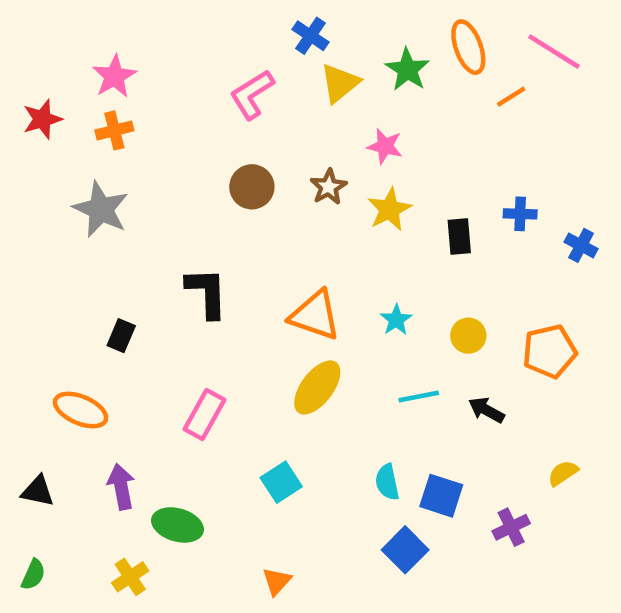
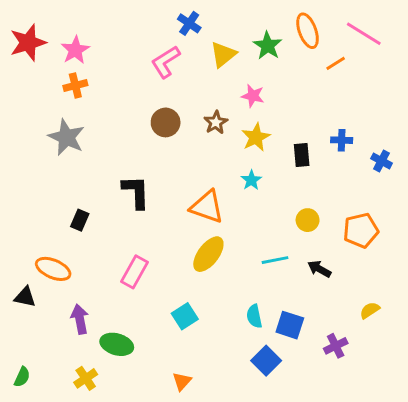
blue cross: (310, 36) -> (189, 23), moved
red star: (42, 119) -> (28, 43), moved, size x1.4
cyan star: (396, 320) -> (251, 180), moved
black triangle: (38, 491) -> (25, 297), moved

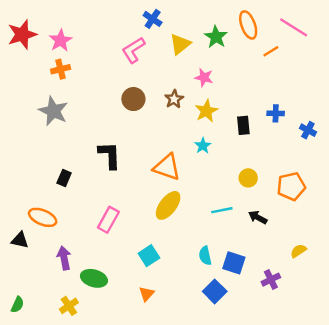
orange triangle: (182, 381) -> (147, 294), moved

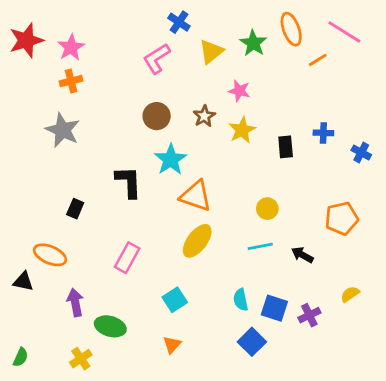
cyan star: (203, 146) -> (171, 160), moved, size x1.6
yellow circle: (248, 178) -> (267, 209), moved
purple cross: (271, 280) -> (309, 315), moved

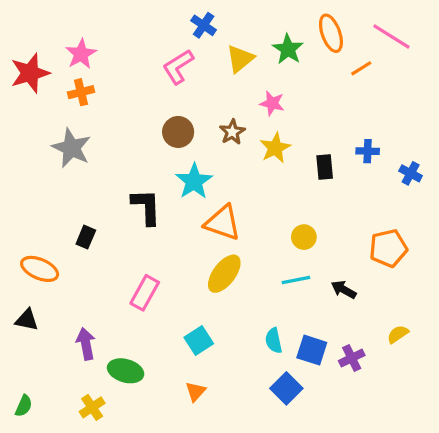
red star: (26, 40) -> (30, 73), moved
orange ellipse: (50, 255) -> (40, 269), moved

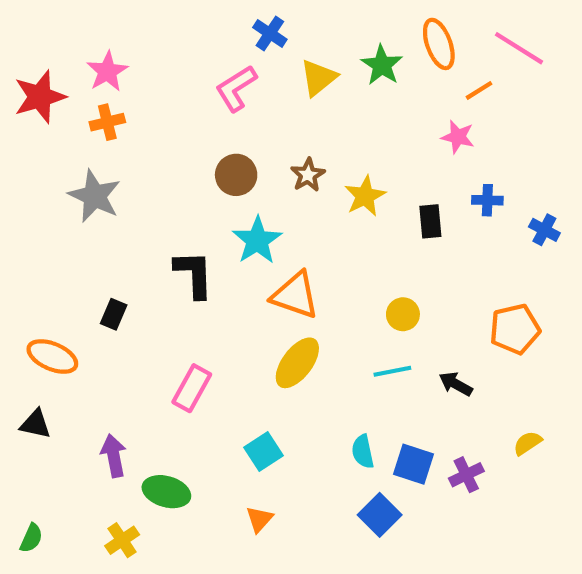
pink star: (272, 103) -> (458, 137), moved

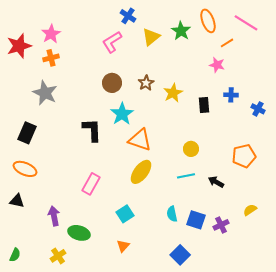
black rectangle: (114, 314) -> (27, 133), moved, size x1.5
blue square: (380, 515) -> (180, 255), moved

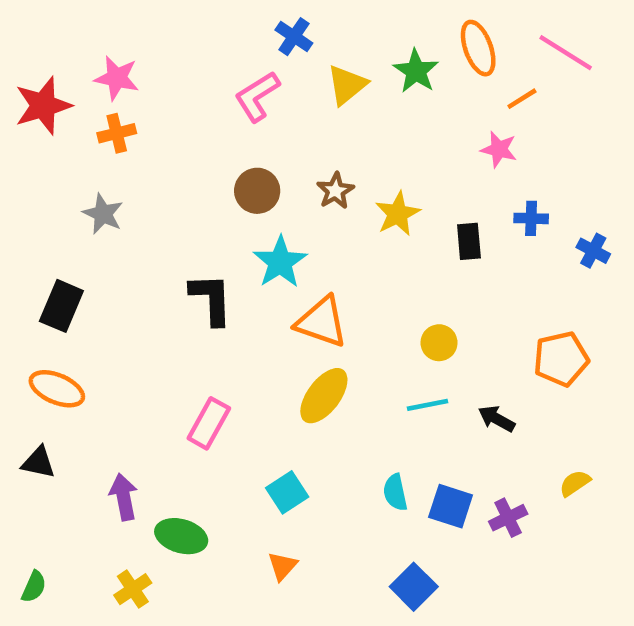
pink star: (51, 34) -> (117, 78), turned -30
gray star: (45, 93) -> (103, 214), size x0.7

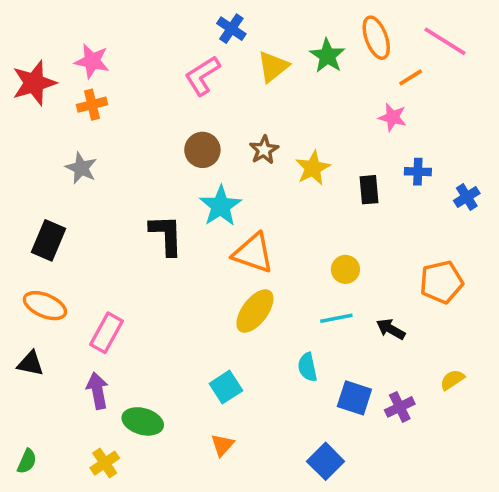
blue cross: (593, 251) -> (467, 197), turned 30
pink rectangle: (209, 423) -> (106, 333), moved
cyan semicircle: (395, 492) -> (307, 367), moved

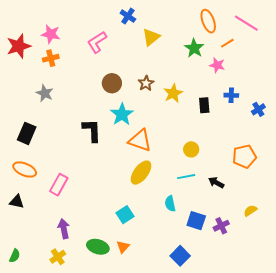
green star: (327, 56) -> (194, 48), moved
pink L-shape: (202, 76) -> (97, 42), moved
purple arrow: (97, 391) -> (64, 229), moved
green ellipse: (143, 421) -> (98, 247), moved

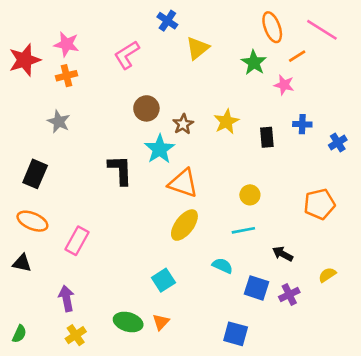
brown star: (146, 83) -> (183, 124), moved
black arrow: (216, 183) -> (283, 254), moved
cyan semicircle: (170, 204) -> (222, 266), turned 126
purple arrow: (64, 229) -> (67, 298), moved
blue square: (180, 256) -> (236, 334), turned -30

